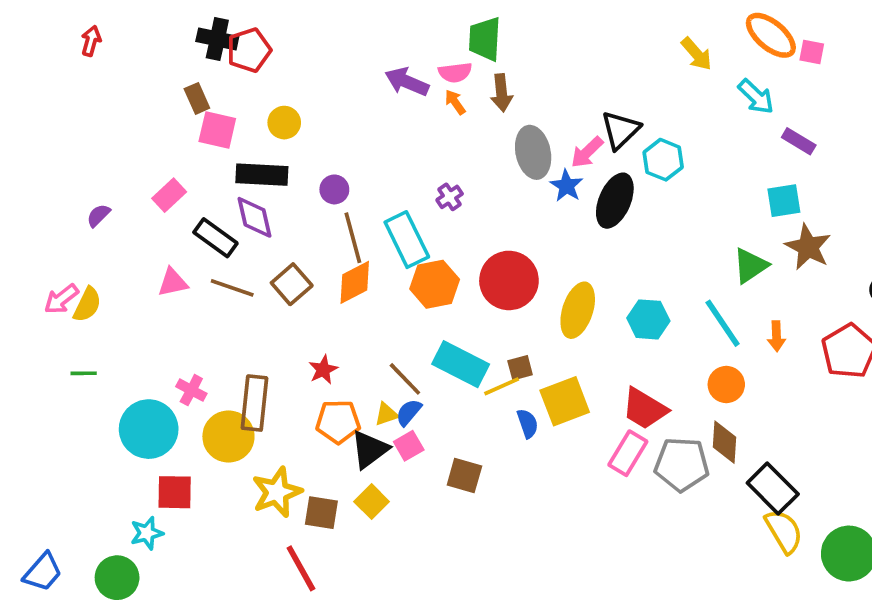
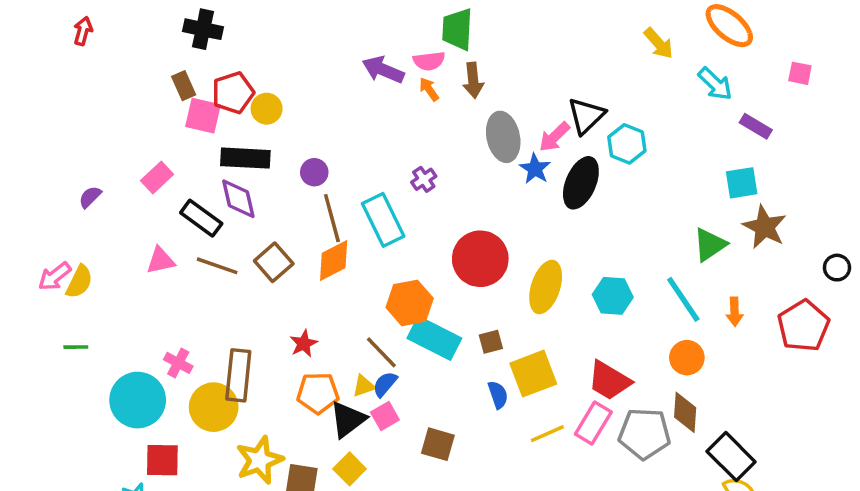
red pentagon: (249, 50) -> (233, 93), moved
pink square: (812, 52) -> (800, 73), moved
orange hexagon: (435, 284) -> (410, 303), moved
yellow line: (502, 386) -> (547, 434), moved

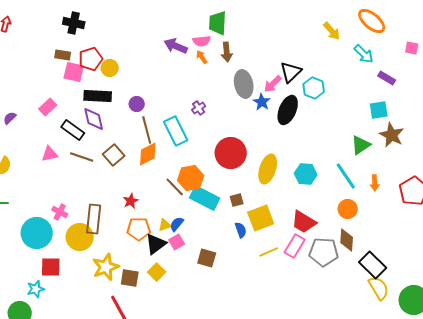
brown rectangle: (184, 86) -> (63, 55), turned -56
brown line: (381, 352) -> (175, 187), moved

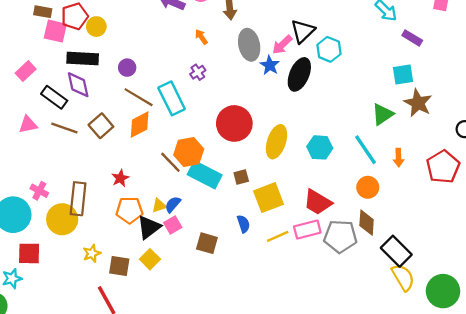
orange arrow: (202, 57) -> (201, 37), moved
brown line: (147, 130) -> (139, 97), turned -44
blue semicircle: (241, 230) -> (243, 224), moved
pink rectangle: (295, 246) -> (307, 230), turned 45
yellow star: (106, 267) -> (92, 253), size x0.6

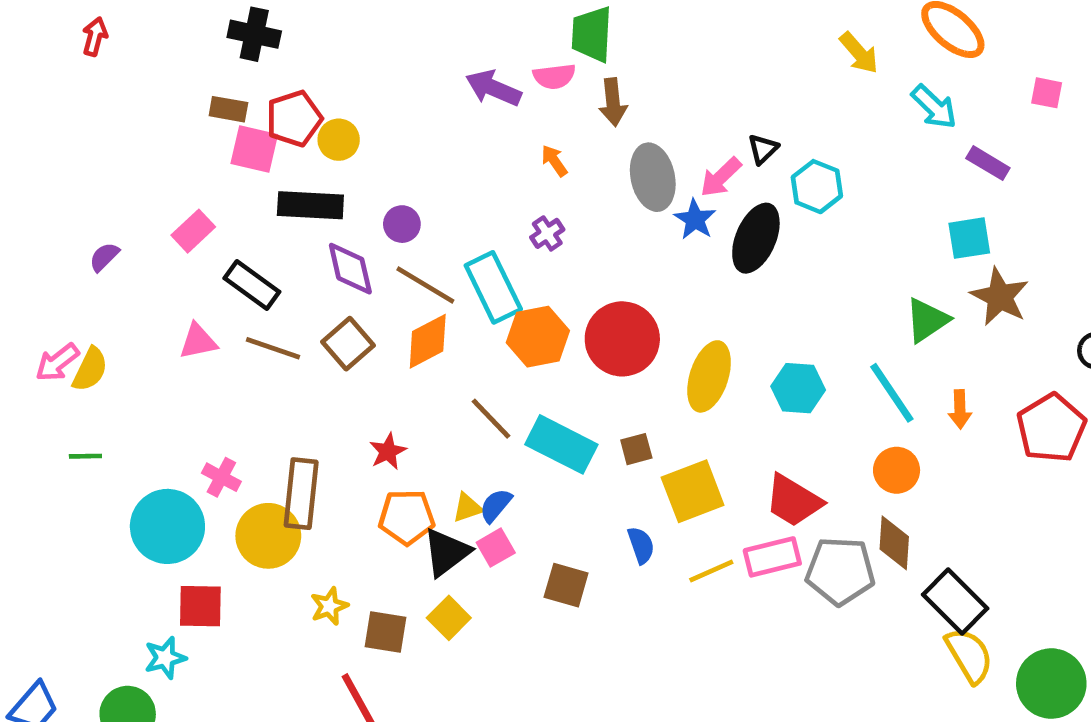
black triangle: (303, 31) -> (763, 149), size x0.6
purple diamond: (78, 85) -> (350, 269), moved
orange hexagon: (189, 152) -> (538, 337), moved

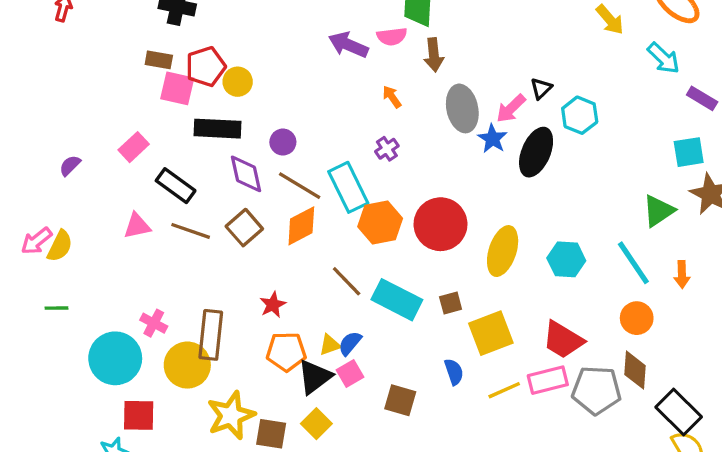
yellow star: (329, 606) -> (231, 415), size x1.8

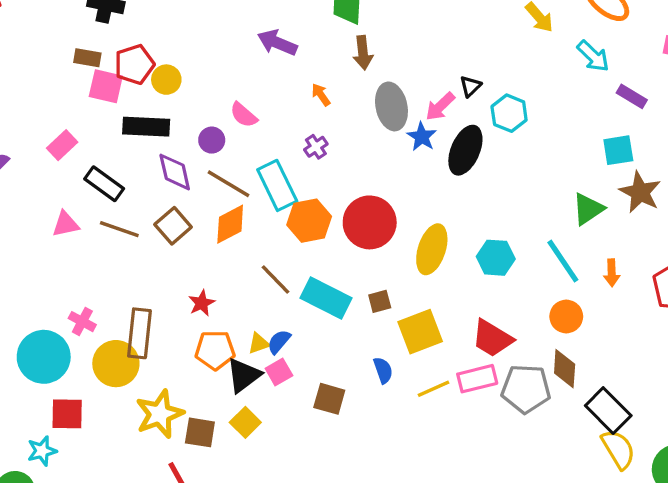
pink semicircle: (392, 36) -> (244, 115), moved, turned 48

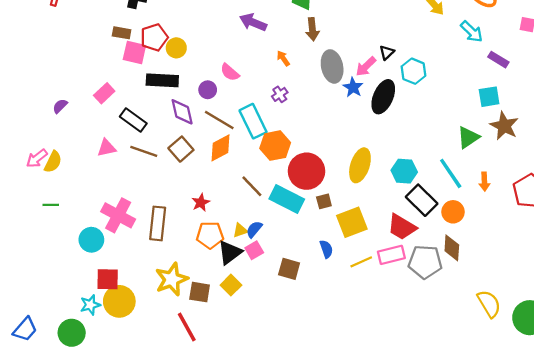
red circle: (370, 222) -> (307, 171), moved
pink cross: (82, 322) -> (118, 215), size x1.8
cyan circle: (44, 357) -> (91, 240), size x0.7
yellow circle: (116, 364) -> (119, 301), moved
black rectangle: (608, 411) -> (422, 200), moved

